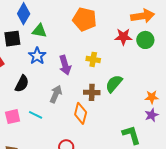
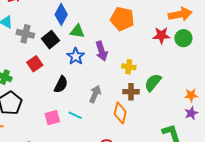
black square: (12, 39) -> (50, 40), turned -30
yellow cross: (93, 59) -> (129, 67), moved
purple arrow: (65, 65) -> (102, 51), moved

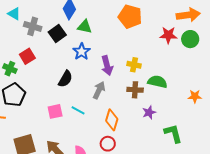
purple arrow: (102, 51) -> (107, 66), moved
red square: (35, 64) -> (27, 56), moved
green semicircle: (153, 83) -> (157, 82), turned 60
orange diamond: (120, 113) -> (112, 120), moved
purple star: (191, 113) -> (149, 112), moved

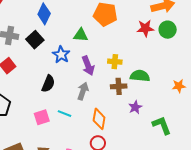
green triangle: (85, 27) -> (81, 35), moved

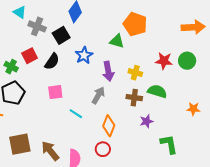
red star: (145, 28) -> (164, 61), moved
green circle: (168, 30) -> (187, 61), moved
green triangle: (81, 35) -> (117, 41), moved
black semicircle: (48, 84) -> (52, 61), moved
pink square: (42, 117) -> (55, 92), moved

